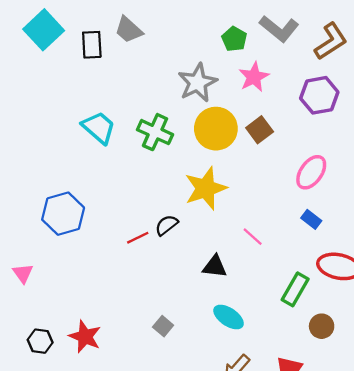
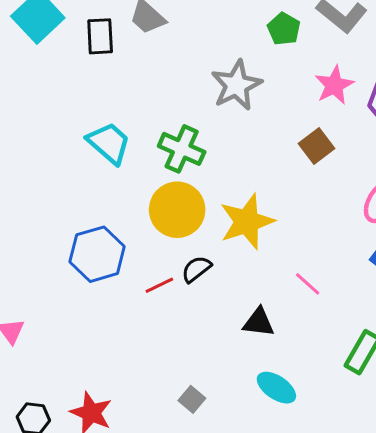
pink star: (254, 77) -> (334, 85), moved
yellow circle: (216, 129) -> (177, 210), moved
blue hexagon: (63, 214) -> (97, 254), moved

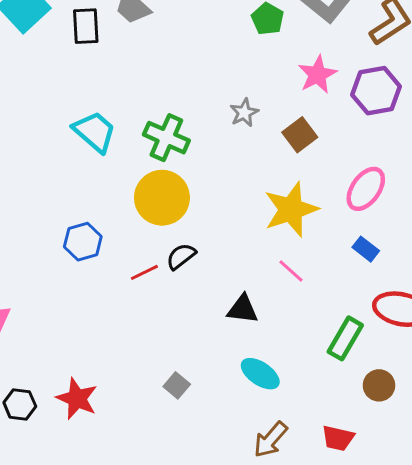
gray star: (236, 85) -> (244, 113), moved, size x0.6
yellow star: (247, 222) -> (291, 209), moved
blue hexagon: (97, 254) -> (83, 242), size x0.7

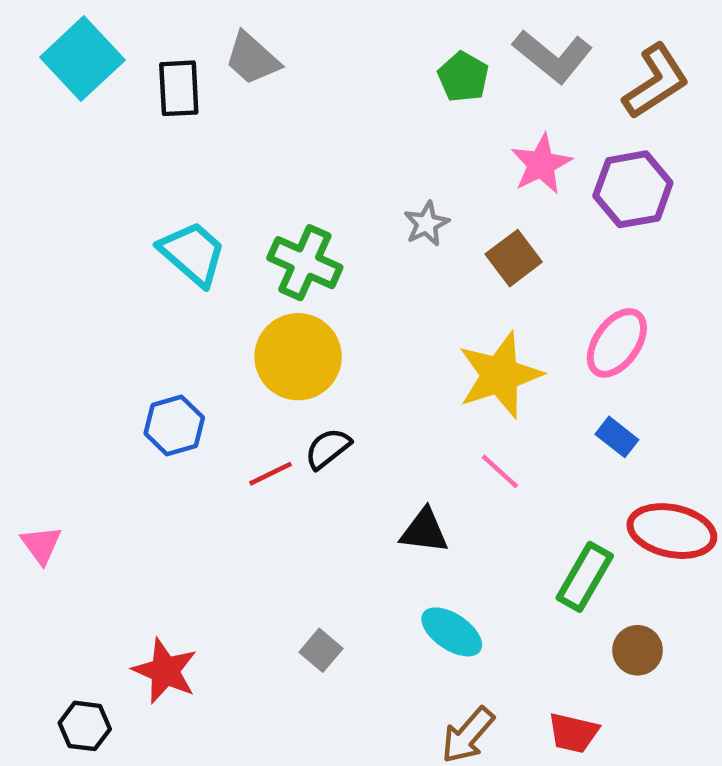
black hexagon: (20, 404) -> (85, 726), moved

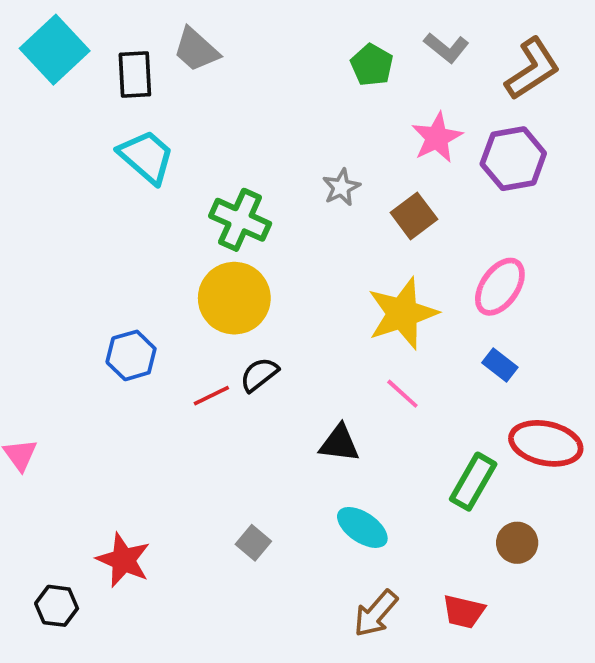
gray L-shape: (553, 56) -> (446, 48), size x0.7
cyan trapezoid: (193, 253) -> (146, 157), moved

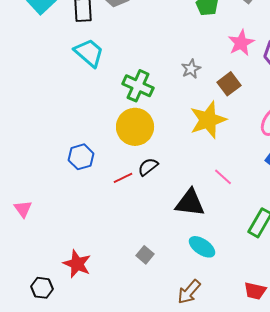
yellow star: (402, 313) -> (208, 120), moved
black triangle: (339, 443) -> (190, 203), size x1.4
brown arrow: (376, 613) -> (189, 292), moved

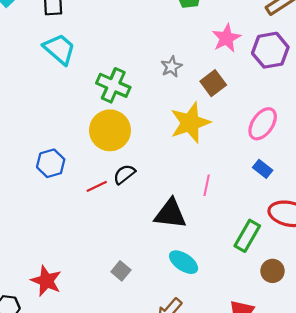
pink line: (223, 177) -> (207, 185), turned 60

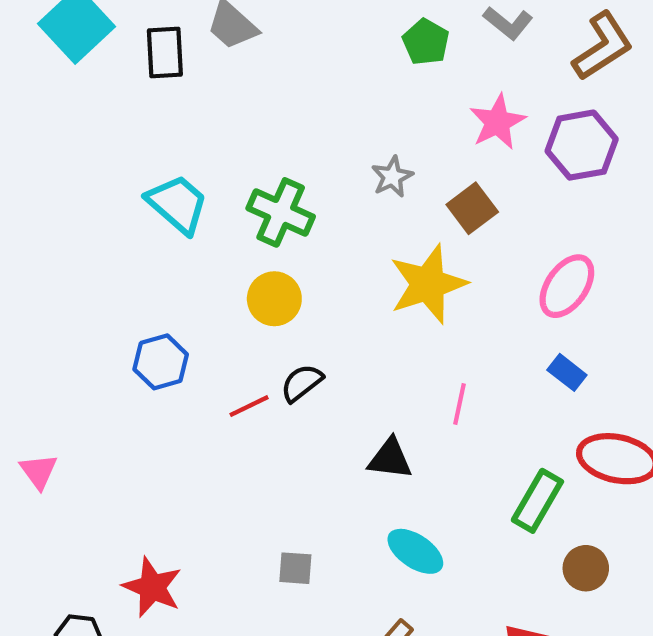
cyan trapezoid: (59, 49) -> (178, 204), moved
yellow circle: (110, 130) -> (274, 299), size x0.7
black triangle: (170, 214) -> (390, 459), size x0.7
gray square: (121, 271) -> (295, 568), turned -36

